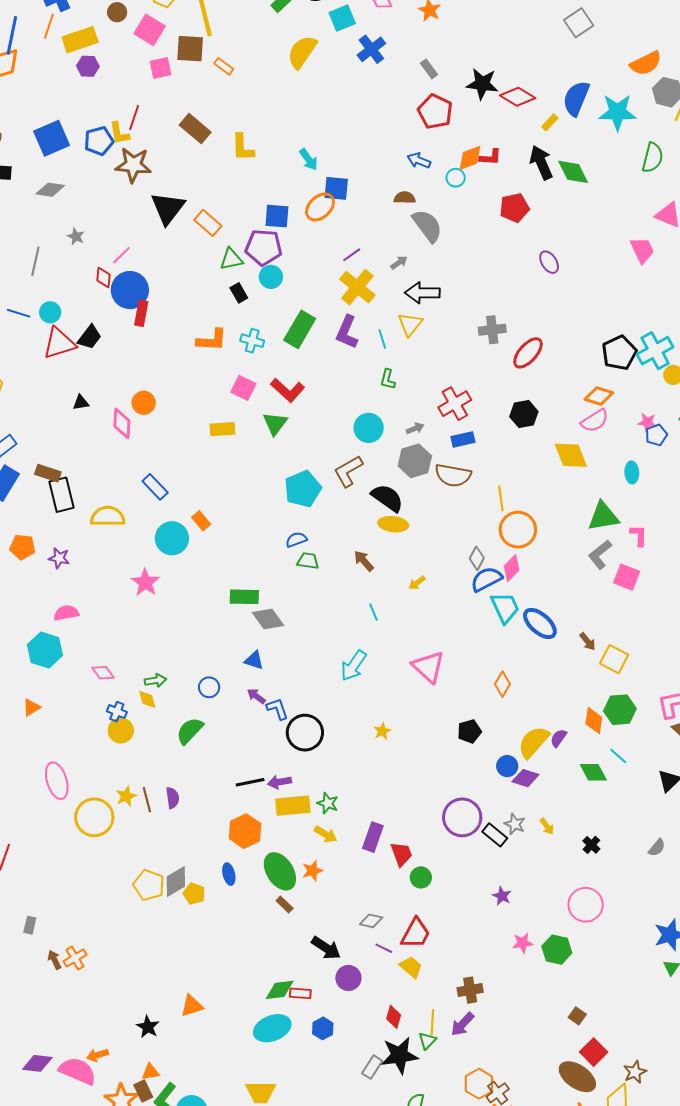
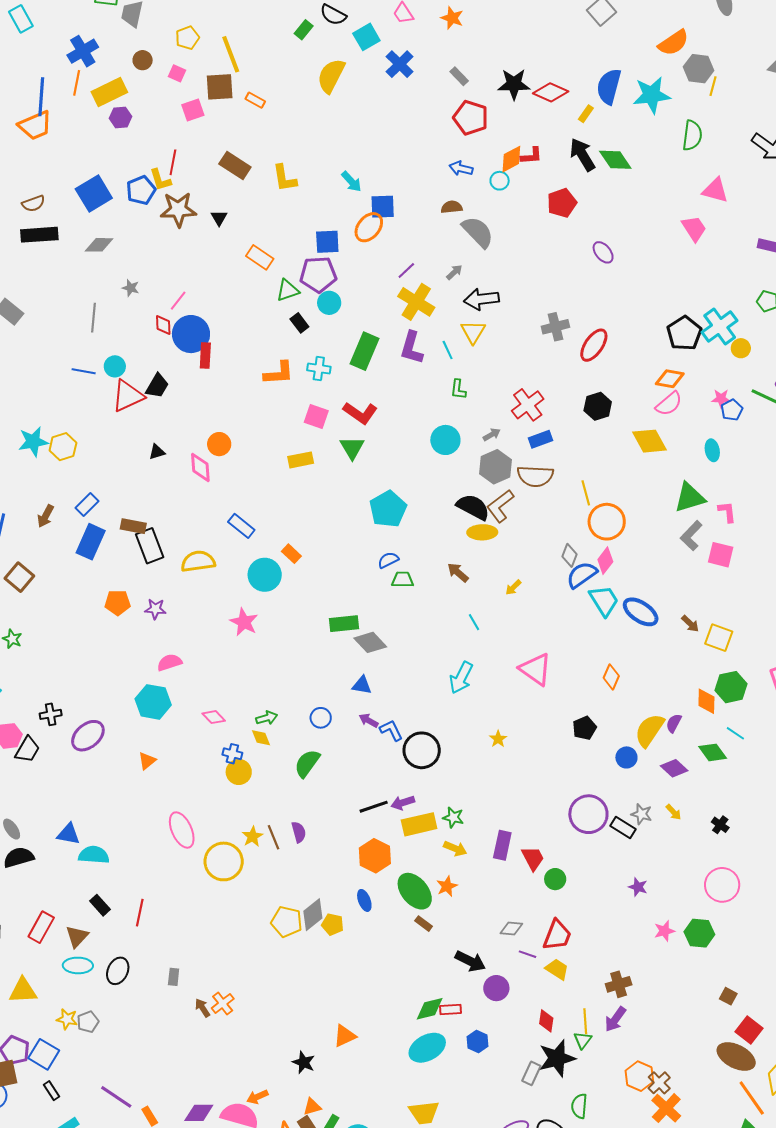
pink square: (150, 30) -> (177, 73), size x0.6
black triangle: (168, 208) -> (219, 218), moved, size x0.5
brown L-shape: (348, 471) -> (500, 506), moved
purple diamond: (525, 778) -> (674, 768), moved, turned 32

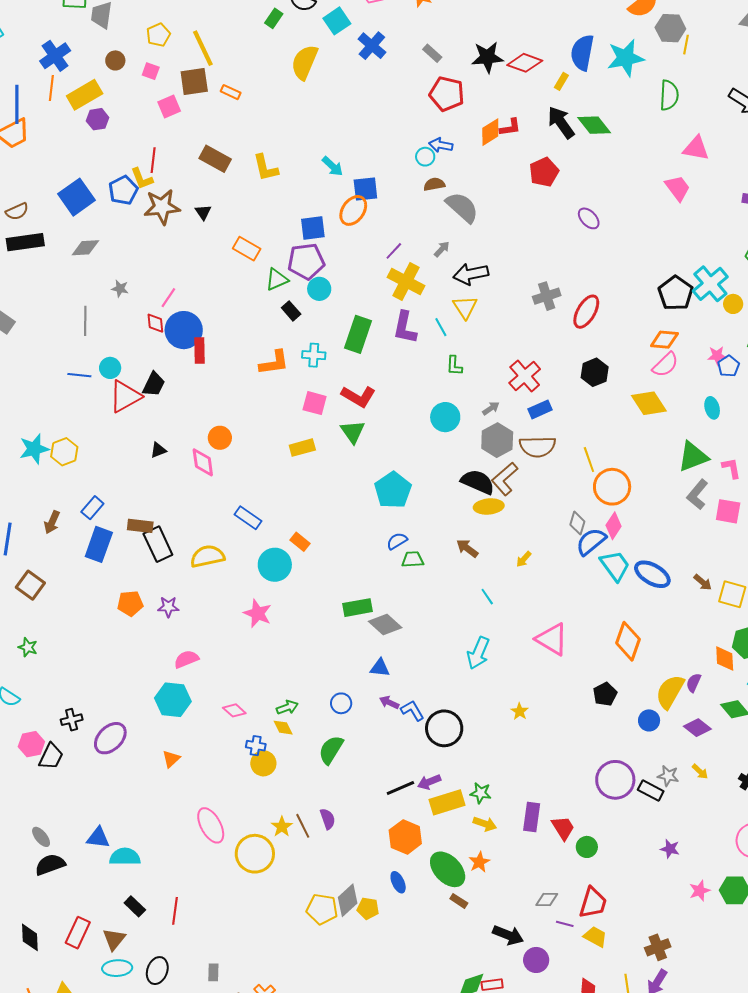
cyan circle: (500, 181) -> (425, 157), moved
orange diamond: (611, 677) -> (628, 641), size x1.5

